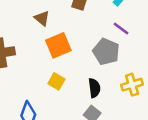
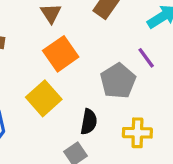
orange square: (58, 45) -> (61, 54), turned -30
yellow square: (56, 81) -> (44, 98), size x1.5

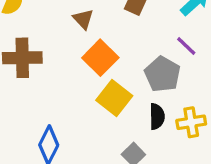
yellow square: (44, 98) -> (114, 98), moved
black semicircle: (89, 122) -> (157, 117), moved

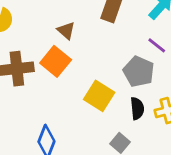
orange square: (100, 58) -> (56, 61), moved

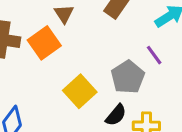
black semicircle: (137, 108) -> (116, 115), turned 30

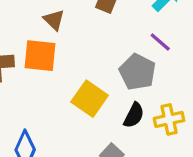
orange square: (44, 43) -> (40, 56), turned -36

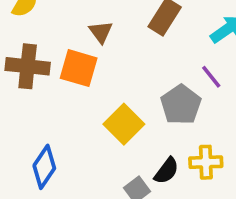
black semicircle: (134, 115) -> (166, 171), moved

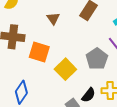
orange square: (79, 68) -> (39, 52), moved

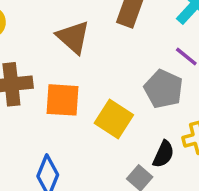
brown triangle: (53, 18) -> (73, 37), size x1.5

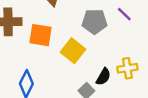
gray pentagon: (163, 89) -> (94, 22), moved, turned -30

